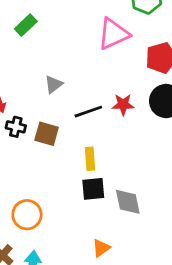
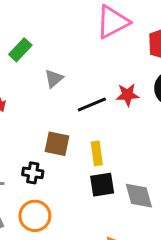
green rectangle: (26, 25) -> (20, 50), moved
black cross: (16, 127) -> (33, 173), moved
brown square: (47, 134) -> (57, 144), moved

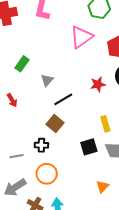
black line: (92, 104) -> (63, 99), moved
brown square: (57, 144) -> (55, 123), turned 36
yellow rectangle: (97, 153) -> (105, 124), moved

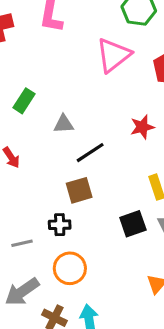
gray triangle: (47, 80) -> (64, 124), turned 48
brown square: (55, 123) -> (79, 190), turned 36

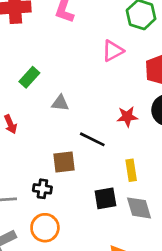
pink triangle: (113, 55) -> (113, 51), size x0.7
black line: (90, 153) -> (92, 139), moved, turned 50

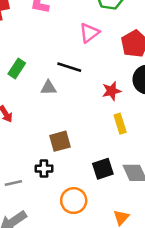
black line: (92, 139) -> (69, 67), moved
yellow rectangle: (131, 170) -> (120, 124), moved
orange circle: (45, 228) -> (74, 201), moved

